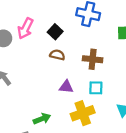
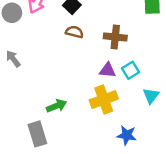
purple triangle: (66, 87) -> (108, 70), moved
cyan square: (96, 88) -> (131, 70), moved, turned -32

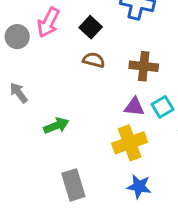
green arrow: (57, 106) -> (56, 126), moved
gray rectangle: (37, 134) -> (73, 185), moved
blue star: (127, 135) -> (139, 187), moved

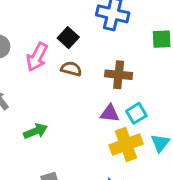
pink arrow: (48, 23) -> (37, 57), moved
yellow cross: (130, 143) -> (126, 144), moved

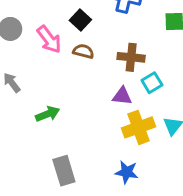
pink arrow: (37, 57) -> (49, 39), turned -64
cyan square: (136, 113) -> (152, 83), moved

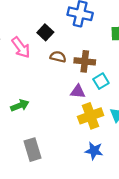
brown semicircle: (83, 51) -> (58, 57), moved
blue star: (127, 172) -> (94, 151), moved

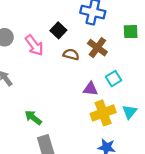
brown cross: (85, 61) -> (97, 48), moved, turned 30
green arrow: (20, 105) -> (33, 118), moved, turned -120

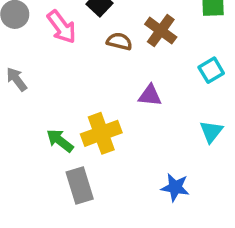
cyan square: (113, 79) -> (211, 70), moved
yellow cross: (103, 113) -> (101, 133), moved

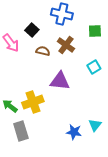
purple triangle: (150, 95) -> (60, 81), size x1.5
cyan triangle: (211, 131) -> (95, 125), moved

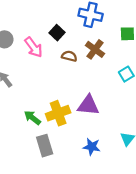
purple triangle: (60, 81) -> (88, 105), moved
blue star: (74, 132) -> (92, 147), moved

